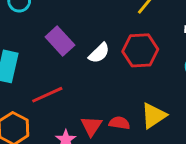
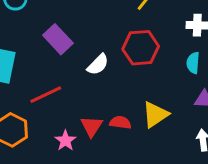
white semicircle: (99, 53) -> (98, 65), moved

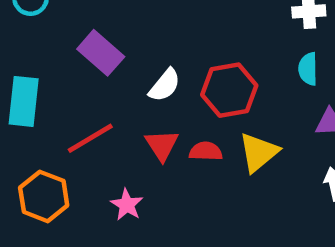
red hexagon: (141, 48) -> (229, 90), moved
red semicircle: (120, 123) -> (206, 151), moved
red triangle: (92, 126) -> (162, 145), moved

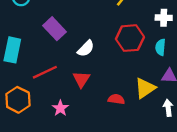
red hexagon: (229, 90) -> (130, 38), moved
red semicircle: (206, 151) -> (116, 99), moved
yellow triangle: (259, 152) -> (145, 88), moved

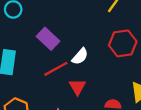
red line: (45, 72) -> (56, 69), moved

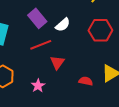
white semicircle: (80, 56) -> (63, 25), moved

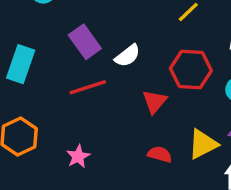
red triangle: (57, 62) -> (155, 102), moved

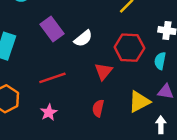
red line: (88, 87) -> (52, 78), moved
red semicircle: (160, 154) -> (98, 108), moved, turned -91

